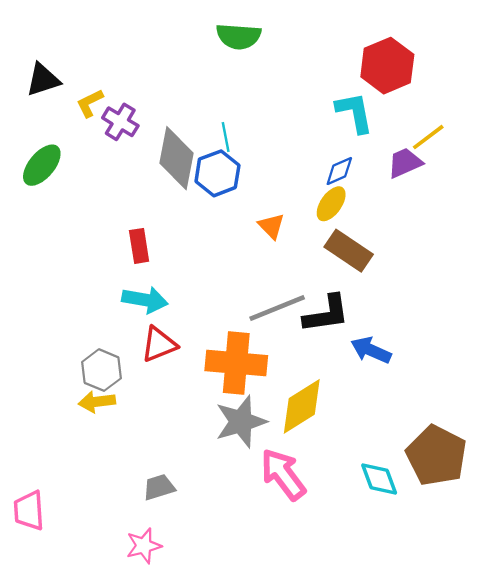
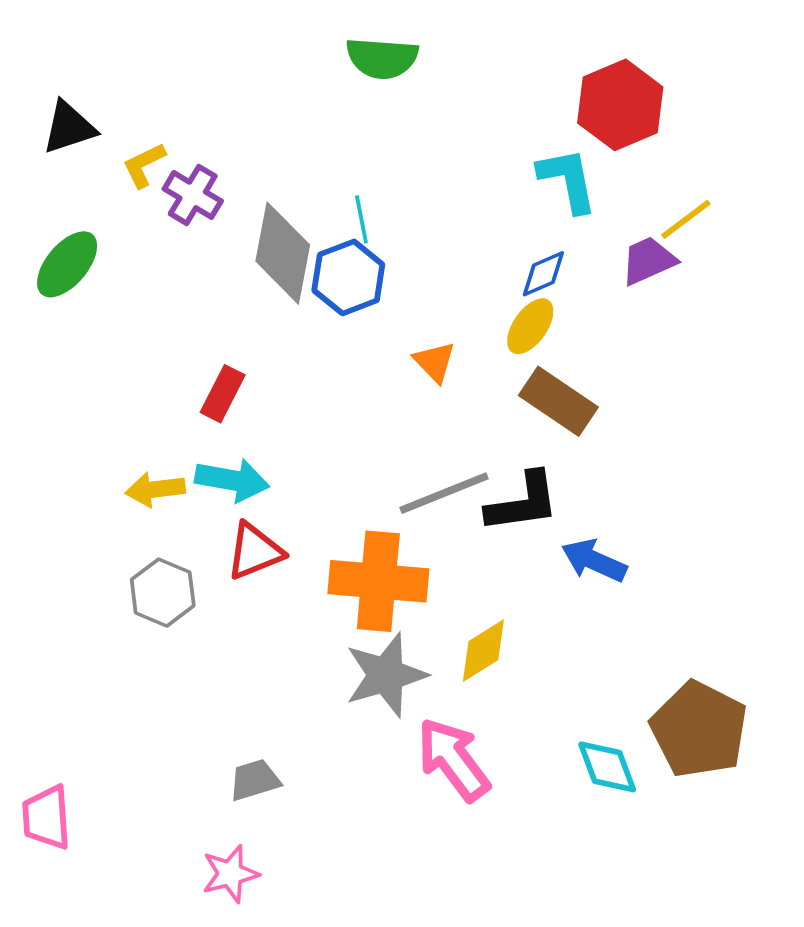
red rectangle: (139, 246) -> (223, 394), turned 36
yellow arrow: (97, 402) -> (155, 489), moved
yellow diamond: (302, 406) -> (483, 651), size x0.7

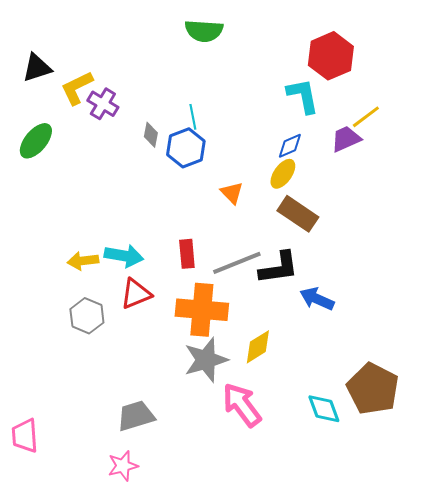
yellow L-shape: (144, 165) -> (77, 88), size x1.4
gray diamond: (283, 253) -> (151, 135), size x0.5
red rectangle: (223, 394) -> (187, 254), moved, turned -32
gray trapezoid: (255, 780) -> (136, 416), size x1.4

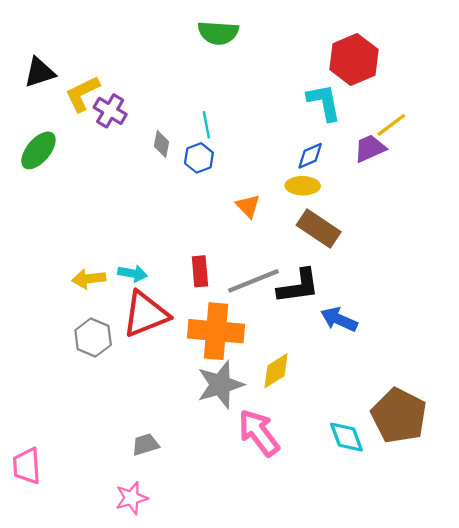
blue hexagon: (186, 148) -> (199, 158), size x0.7
yellow ellipse: (283, 174) -> (303, 186), turned 56
cyan arrow: (124, 256) -> (133, 273), size x0.7
red triangle: (136, 294) -> (145, 314), size x1.4
gray trapezoid: (136, 416) -> (145, 445), size x0.7

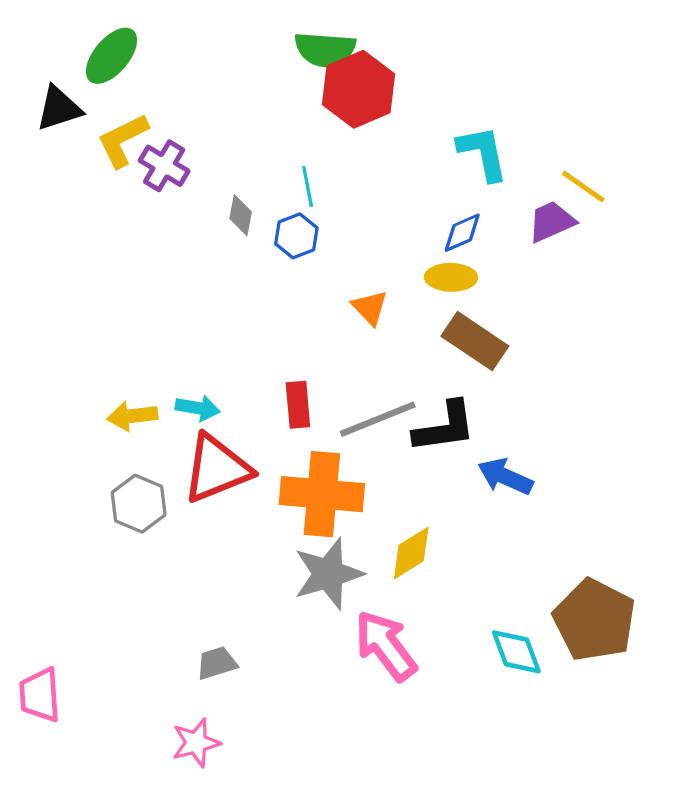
red hexagon: (354, 60) -> (359, 89), moved
yellow line: (391, 125) -> (583, 186), turned 72
green ellipse: (38, 150) -> (112, 56), moved

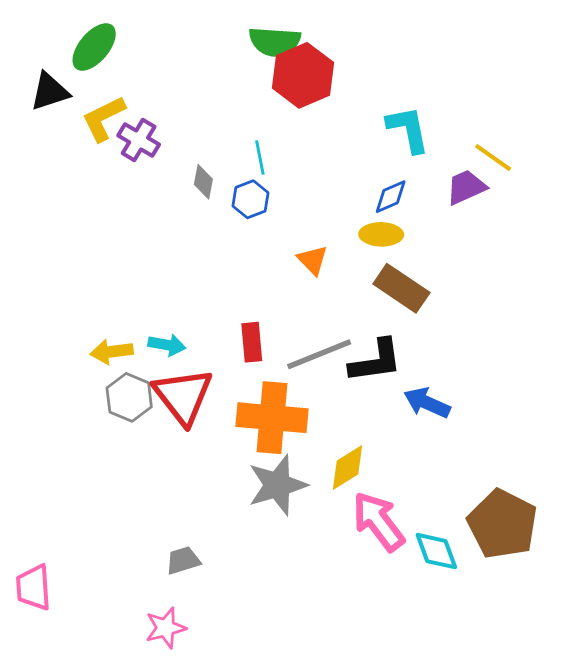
red triangle: (217, 469) -> (183, 396), turned -46
gray hexagon: (139, 504) -> (129, 397), moved
pink arrow: (386, 646) -> (378, 521), moved

